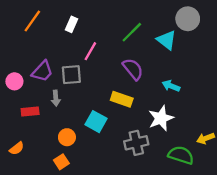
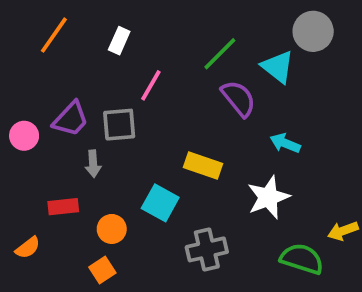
purple semicircle: (133, 69) -> (239, 98), moved
red rectangle: (30, 112) -> (63, 207), moved
gray cross: (136, 143) -> (207, 249), moved

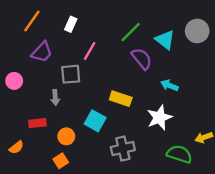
gray circle: (313, 31) -> (197, 31), moved
purple trapezoid: (71, 119) -> (42, 52), moved

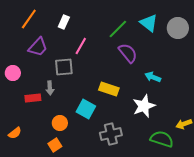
cyan triangle: (165, 40) -> (149, 23), moved
red rectangle: (37, 123) -> (33, 98), moved

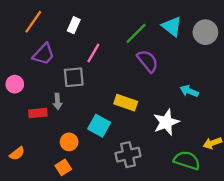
cyan arrow: (153, 77) -> (189, 91), moved

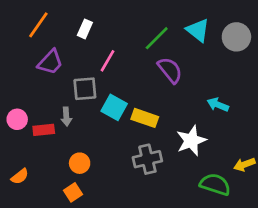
pink circle: (15, 84) -> (17, 119), moved
cyan square: (99, 126) -> (114, 107), moved
gray cross: (128, 155) -> (147, 159), moved

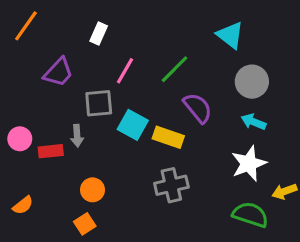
orange line: (38, 25) -> (26, 26), moved
gray circle: (236, 37) -> (252, 82), moved
green line: (157, 38) -> (175, 69), moved
purple semicircle: (170, 70) -> (198, 108), moved
white star: (191, 141) -> (249, 164), moved

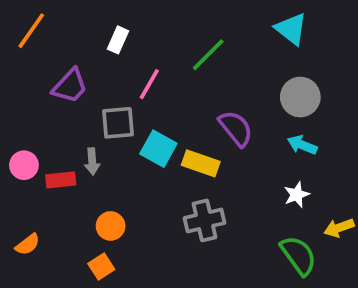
cyan triangle: (230, 35) -> (291, 29), moved
green line: (175, 69) -> (208, 55), moved
white star: (249, 164) -> (297, 195), size x0.6
green semicircle: (250, 215) -> (298, 255), turned 36

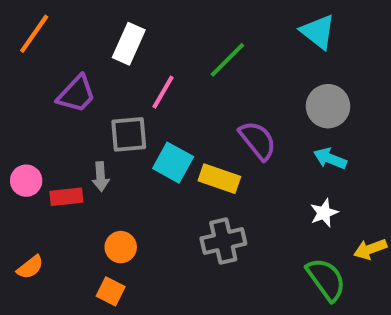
white rectangle: (118, 40) -> (129, 44), size x1.4
orange square: (101, 267) -> (111, 291), turned -30

